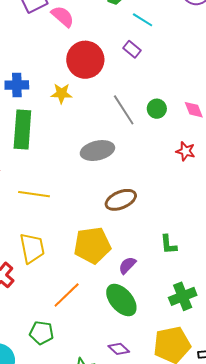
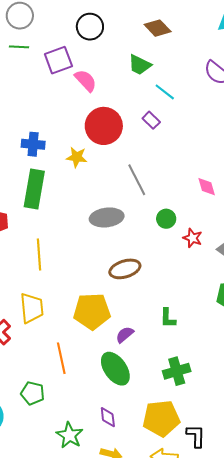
green circle: (157, 109) -> (166, 219), moved
red star: (186, 151) -> (192, 238), moved
yellow line: (34, 194) -> (39, 254), turned 72
orange line: (67, 295) -> (61, 358), turned -64
purple diamond: (119, 349) -> (108, 417), turned 35

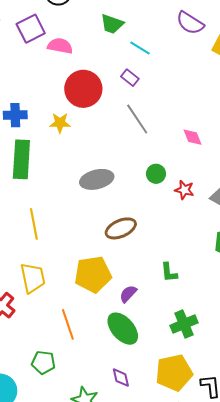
pink semicircle: (86, 81) -> (60, 46), turned -30
gray line: (137, 180) -> (137, 119), moved

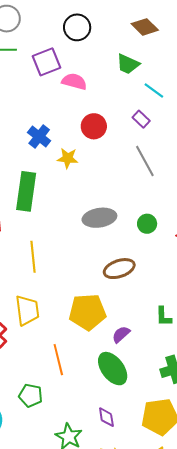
red circle: (83, 89) -> (94, 126), size x0.7
blue cross: (15, 115) -> (39, 137), moved, turned 35
green circle: (156, 174) -> (147, 224), moved

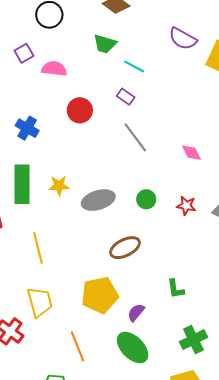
purple square: (47, 62) -> (24, 53), size x0.7
yellow star: (68, 158) -> (59, 186), moved

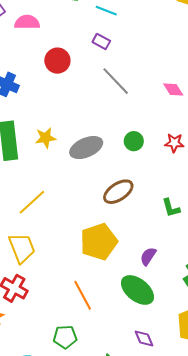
yellow line: (38, 248) -> (32, 202), turned 68
green L-shape: (176, 289) -> (171, 208), moved
yellow trapezoid: (40, 302) -> (22, 248), moved
purple semicircle: (136, 312) -> (148, 256), moved

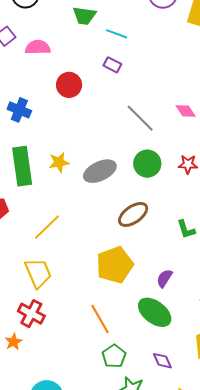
gray line: (116, 81) -> (140, 118), moved
green circle: (134, 141) -> (147, 164), size x1.4
green pentagon: (65, 337) -> (114, 356), moved, turned -30

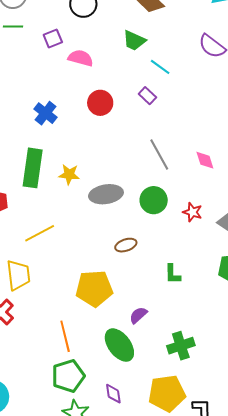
brown ellipse: (133, 214) -> (126, 245), size x0.7
green pentagon: (114, 356) -> (68, 376), size x1.4

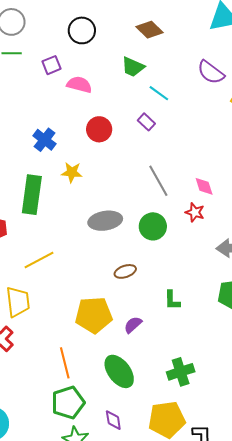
yellow star: (69, 175) -> (72, 172), moved
red star: (192, 212) -> (195, 212), moved
purple semicircle: (138, 315) -> (133, 325), moved

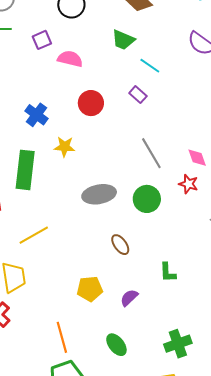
brown ellipse: (125, 271) -> (120, 245), turned 75
yellow pentagon: (94, 315) -> (90, 289), size x0.7
green ellipse: (119, 371) -> (116, 345), size x0.7

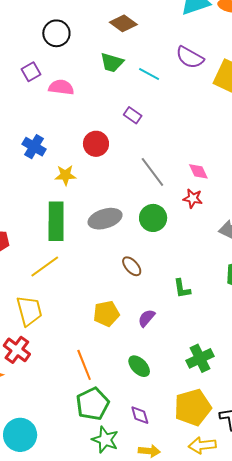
cyan line: (150, 66) -> (149, 74), moved
red circle: (91, 103) -> (96, 144), moved
green rectangle: (25, 170) -> (56, 221), moved

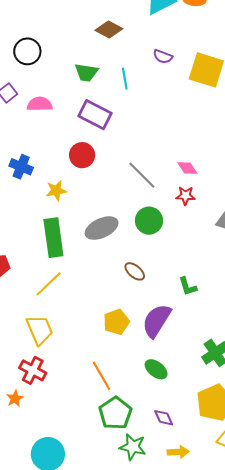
brown diamond: (123, 23) -> (109, 29), moved
purple semicircle: (190, 57) -> (163, 56), size x0.7
cyan line: (149, 74) -> (125, 79), turned 60
purple rectangle: (133, 115) -> (95, 115), moved, size x1.8
purple semicircle: (146, 318) -> (157, 321), size x1.8

